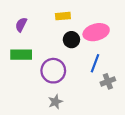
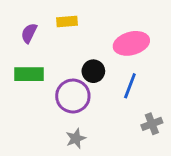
yellow rectangle: (63, 16) -> (67, 21), moved
black circle: (71, 40) -> (93, 71), moved
gray cross: (108, 81) -> (152, 124), moved

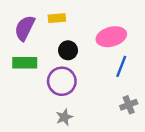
purple semicircle: (29, 33) -> (25, 28), size x1.5
black circle: (93, 71) -> (68, 50), moved
blue line: (130, 86) -> (121, 66), moved

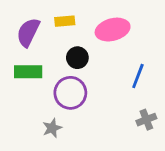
pink ellipse: (111, 37) -> (113, 30), moved
gray star: (64, 117) -> (52, 128), moved

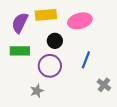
yellow rectangle: (65, 21) -> (46, 15), size x1.5
blue line: (138, 76) -> (86, 60), moved
gray cross: (146, 120) -> (104, 85), turned -32

